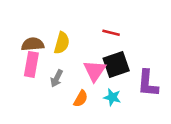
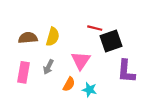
pink rectangle: (31, 64) -> (24, 72), moved
black square: (116, 64) -> (111, 41), moved
cyan star: (112, 97) -> (89, 90), moved

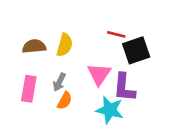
purple L-shape: (126, 71) -> (124, 87), moved
orange semicircle: (69, 84) -> (65, 101), moved
cyan star: (89, 90) -> (110, 110), size x1.5

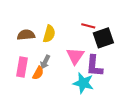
orange semicircle: (65, 101) -> (38, 73), moved

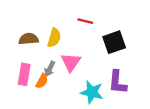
red line: (88, 26) -> (85, 21), moved
pink triangle: (75, 56) -> (71, 62), moved
purple L-shape: (94, 66) -> (117, 82), moved

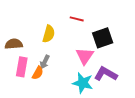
brown semicircle: (29, 39) -> (14, 44), moved
pink triangle: (71, 62) -> (85, 56), moved
purple L-shape: (117, 82) -> (106, 74), turned 115

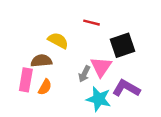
yellow semicircle: (49, 34) -> (58, 41), turned -78
brown semicircle: (14, 44) -> (41, 61), moved
gray arrow: (45, 62) -> (84, 74), moved

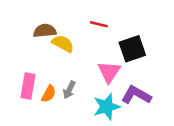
brown semicircle: (41, 61) -> (45, 31), moved
gray arrow: (84, 74) -> (69, 90), moved
cyan star: (99, 99) -> (107, 107), turned -30

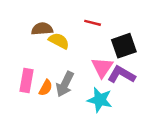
gray arrow: (69, 90) -> (65, 84), size x1.5
purple L-shape: (136, 95) -> (121, 75), moved
cyan star: (107, 107) -> (100, 100), turned 30

